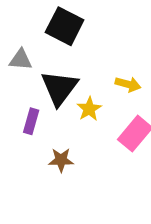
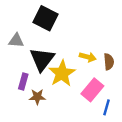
yellow star: (89, 109) -> (62, 73), size x1.6
brown star: (61, 160) -> (37, 97), moved

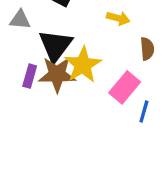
yellow arrow: (88, 57) -> (118, 18), moved
brown star: (37, 97) -> (57, 74), moved, size x1.6

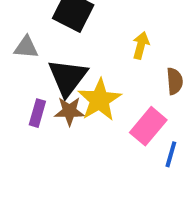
yellow arrow: (118, 18) -> (141, 45), turned -90
brown star: (57, 74) -> (69, 111), size x0.7

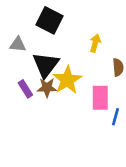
purple rectangle: (37, 113) -> (25, 89), turned -48
pink rectangle: (148, 126) -> (100, 98), turned -40

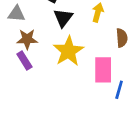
black triangle: (46, 65) -> (63, 18), moved, size x0.7
brown star: (47, 88) -> (27, 39), moved

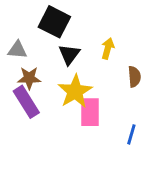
purple rectangle: (24, 60) -> (26, 102), size x1.5
pink rectangle: (103, 70) -> (90, 112), moved

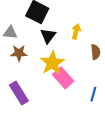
purple rectangle: (26, 102) -> (19, 93), moved
pink rectangle: (90, 112) -> (63, 78), turned -42

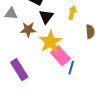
brown star: (19, 53) -> (28, 30), moved
blue line: (93, 94) -> (71, 68), moved

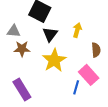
brown star: (28, 30) -> (22, 49), moved
pink rectangle: (60, 56) -> (89, 75), moved

